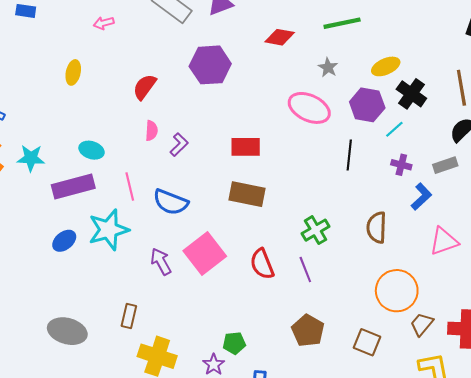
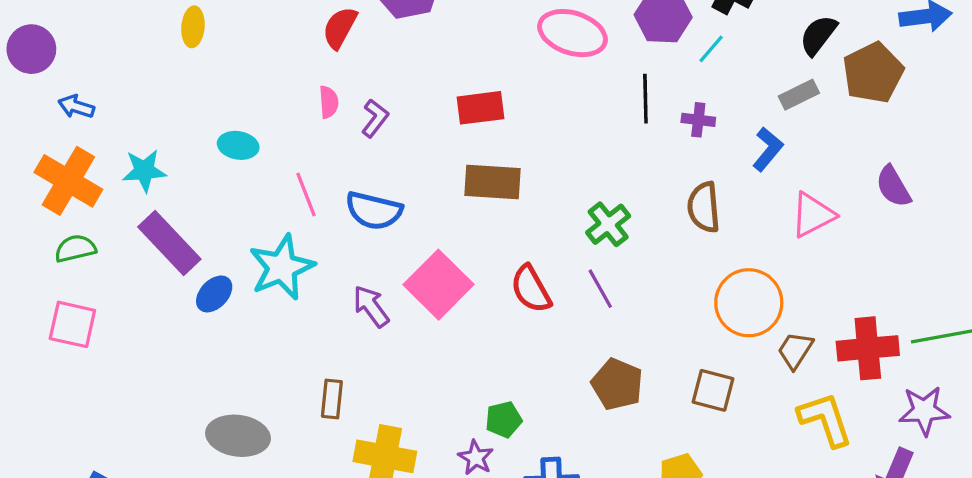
red semicircle: (145, 87) -> (340, 28), moved
purple cross: (401, 165) -> (698, 120), moved
purple rectangle: (73, 186) -> (169, 243), moved, turned 69

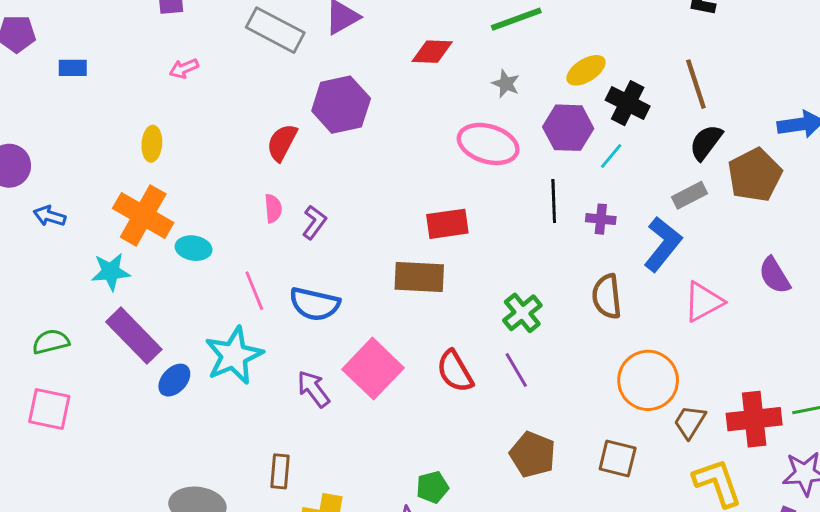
red rectangle: (480, 108) -> (447, 224), moved
blue L-shape: (768, 149) -> (663, 244), size x1.4
orange cross: (68, 181) -> (143, 216), moved

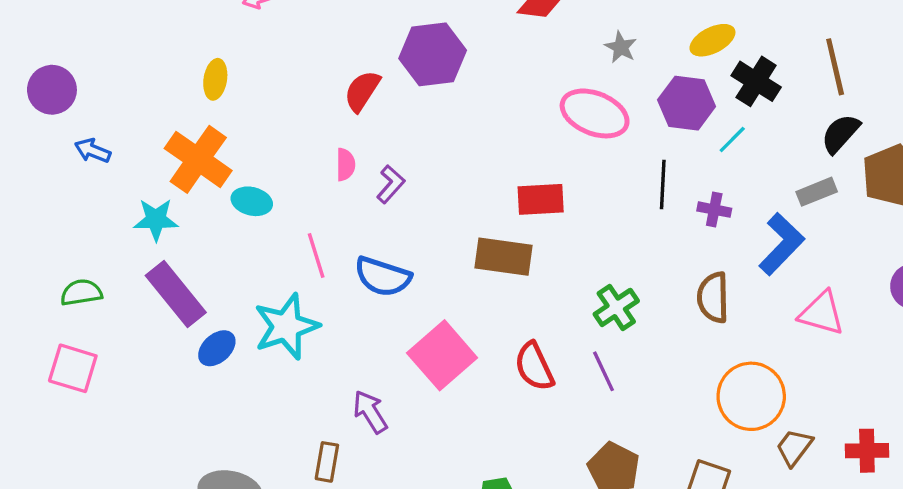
pink triangle: (703, 302) -> (822, 313), turned 39
purple arrow: (313, 389) -> (370, 412), moved
red cross: (754, 419) -> (867, 451), size x0.7

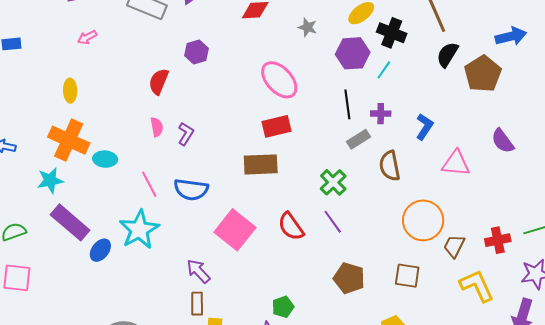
purple hexagon: (433, 54) -> (197, 52), size x0.6
pink ellipse: (595, 113) -> (279, 80), moved, turned 36
gray rectangle: (817, 192) -> (358, 139), moved
blue L-shape: (782, 244) -> (424, 127), size x0.7
brown rectangle: (327, 462) -> (197, 304), moved

